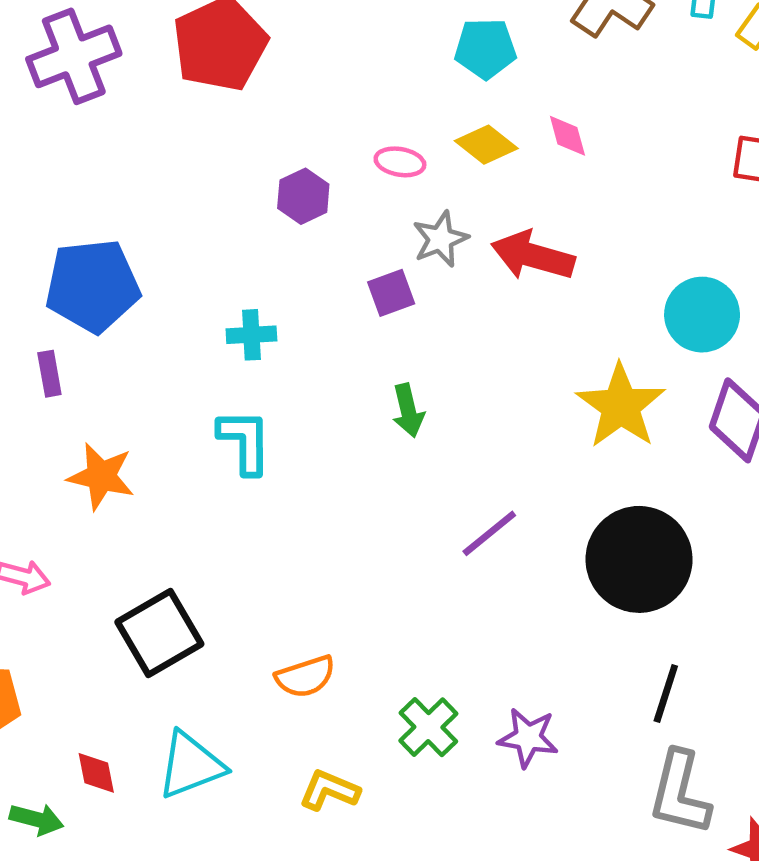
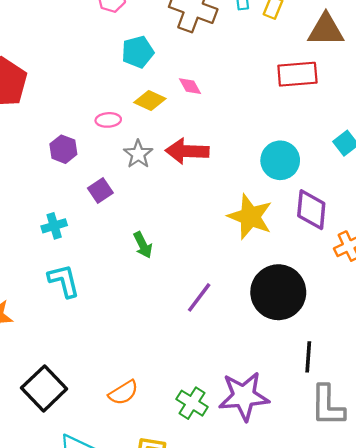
purple square: (391, 293) -> (100, 190), moved
purple star: (528, 738) -> (244, 396), size x1.6

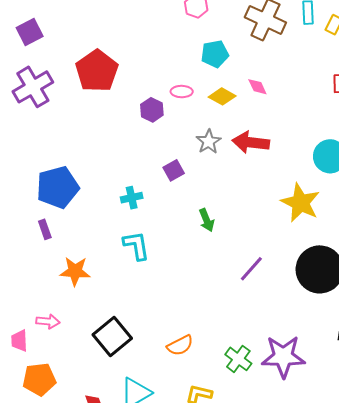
pink ellipse: (108, 120) -> (182, 92), moved
purple hexagon: (63, 149) -> (152, 110), moved

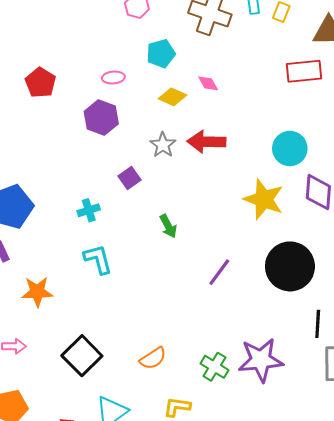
red pentagon: (97, 71) -> (41, 83), size x0.7
pink ellipse: (182, 92) -> (113, 78), moved
purple hexagon: (152, 110) -> (101, 118), size x1.4

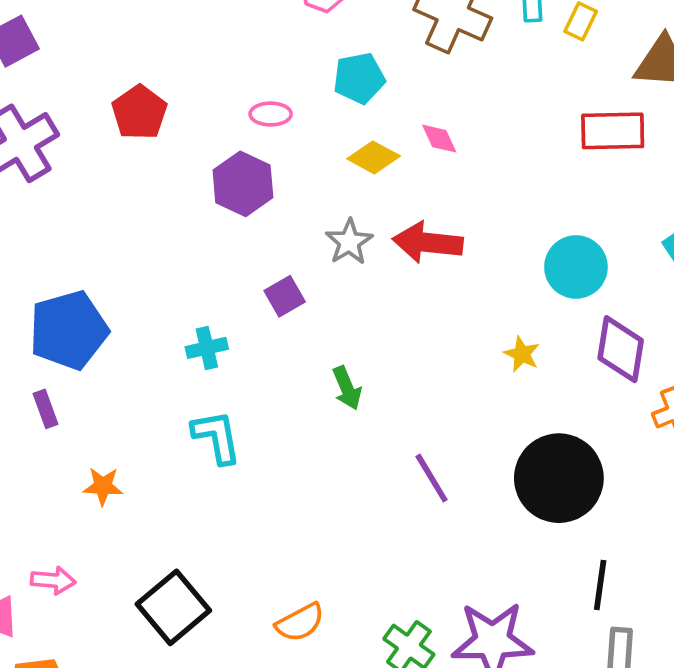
yellow star: (264, 199) -> (522, 354), size x0.5
purple line: (219, 272) -> (432, 478), turned -72
orange star: (37, 292) -> (103, 486), size x0.7

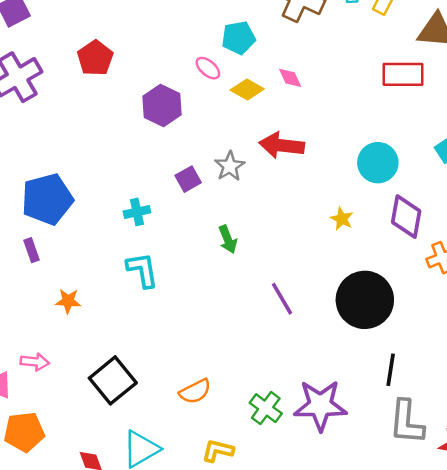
pink ellipse: (271, 114) -> (208, 68), moved, turned 40
gray star: (349, 242) -> (230, 166), moved

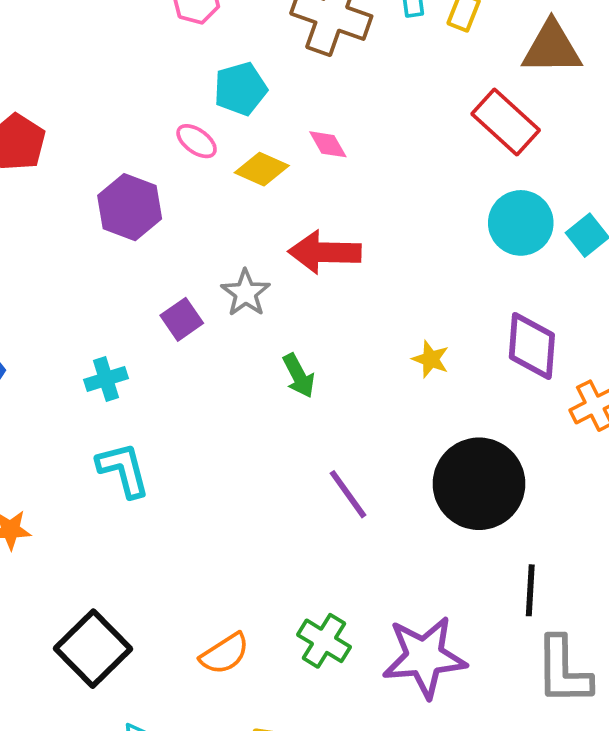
red rectangle: (403, 74) -> (506, 122), turned 48
cyan circle: (378, 163) -> (521, 223), moved
green arrow: (228, 239) -> (299, 376), moved
green cross: (266, 408) -> (324, 641), moved

